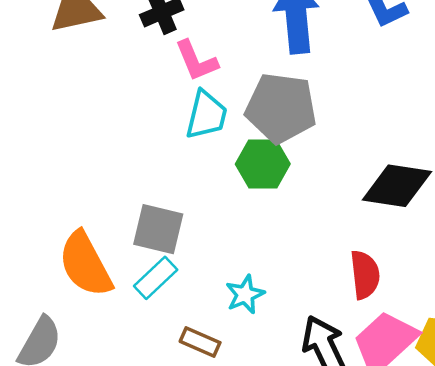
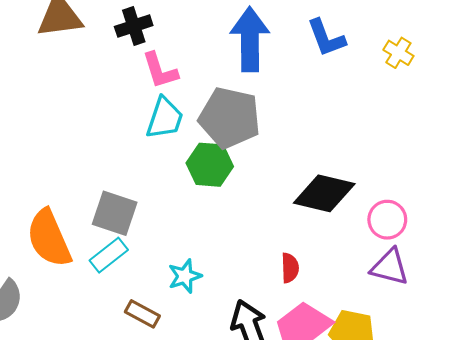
red semicircle: (365, 275) -> (290, 268), size x0.7

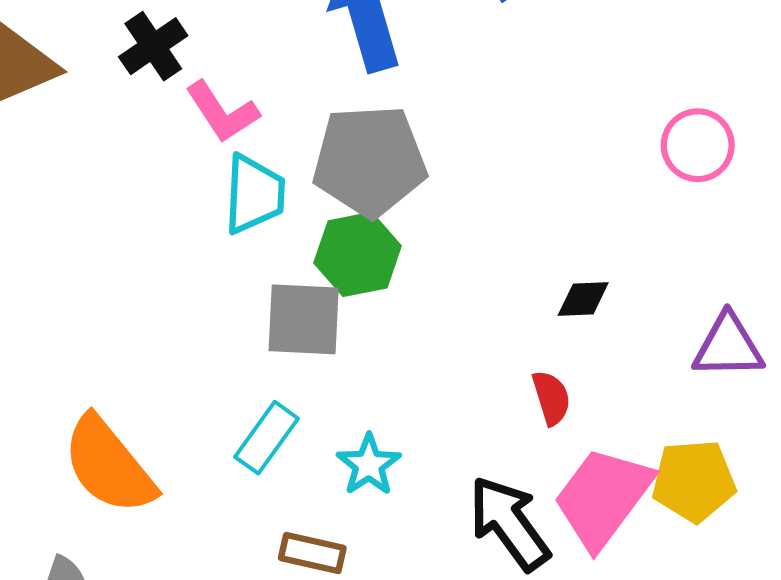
black diamond: (324, 193) -> (583, 299), moved, size x0.5
gray square: (115, 213) -> (304, 319), moved
pink circle: (387, 220) -> (698, 145), moved
cyan rectangle: (109, 255) -> (267, 438), moved

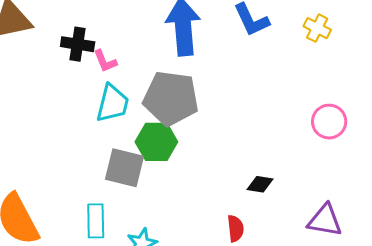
black cross: (153, 46) -> (78, 44), moved, turned 32
pink L-shape: (222, 112) -> (105, 61), size x0.7
cyan rectangle: (267, 438) -> (96, 221), turned -48

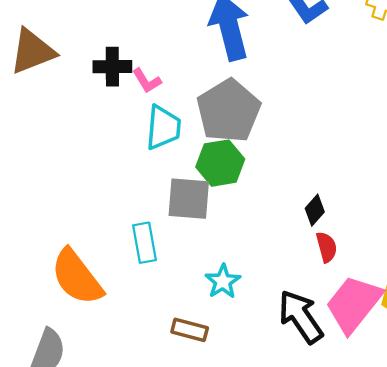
gray pentagon: (171, 98) -> (229, 111), turned -30
black diamond: (260, 184) -> (315, 210), moved, turned -48
cyan rectangle: (96, 221) -> (145, 243), moved

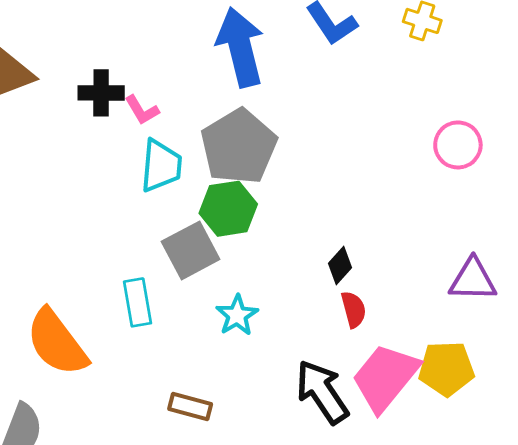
gray square: (189, 199) -> (191, 250), turned -33
cyan star: (223, 281) -> (237, 315), moved

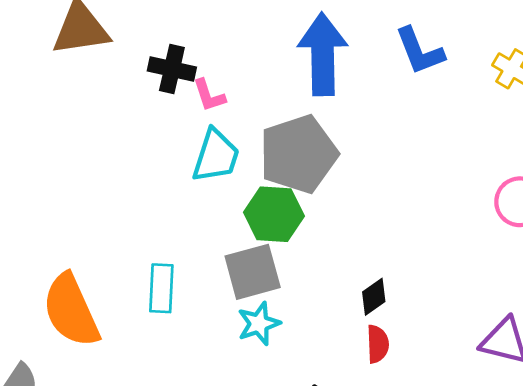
gray square: (191, 250) -> (253, 272), moved

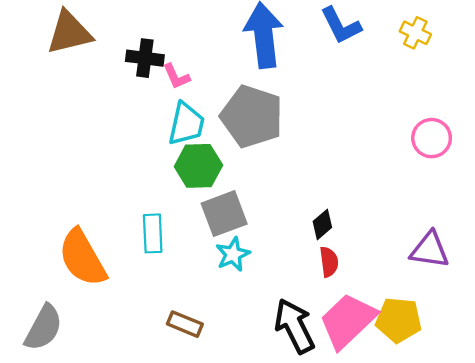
gray pentagon: (298, 154) -> (252, 116), turned -30
green hexagon: (274, 214) -> (198, 166), moved

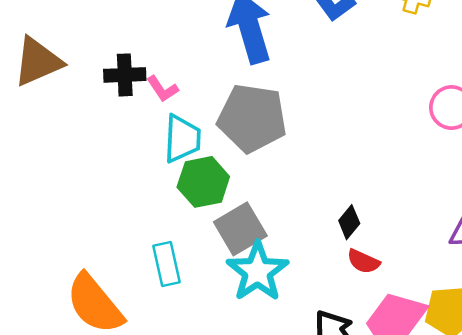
cyan star: (233, 254) -> (258, 272), size x1.6
red semicircle: (329, 262) -> (363, 261), turned 132

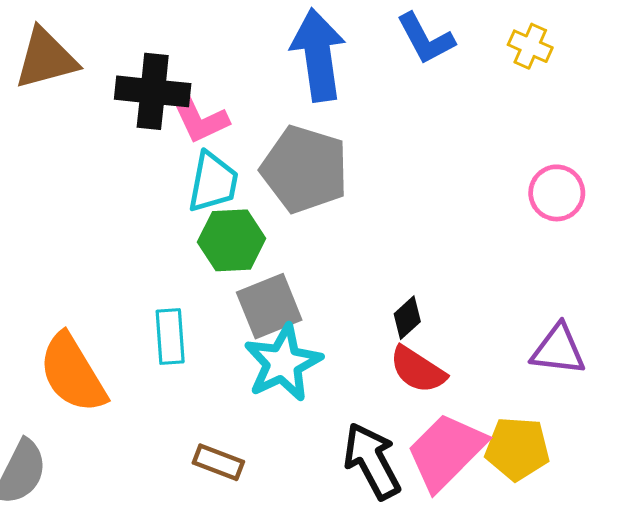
black cross: (125, 75) -> (153, 91), size x1.4
pink L-shape: (162, 89) -> (197, 116), size x1.6
red semicircle: (363, 261) -> (418, 370), size x1.4

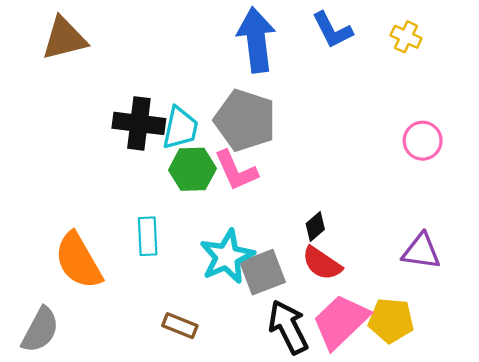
black cross: (153, 91) -> (139, 123), moved
pink L-shape: (197, 116) -> (236, 171), moved
gray square: (269, 306) -> (263, 272), moved

